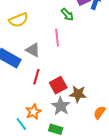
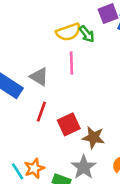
yellow semicircle: (19, 20) -> (68, 32), moved
gray star: (61, 106) -> (84, 167), moved
orange star: (33, 112) -> (34, 168), moved

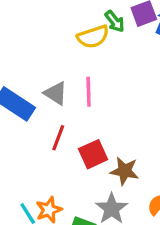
green arrow: (87, 34) -> (115, 21), moved
pink line: (72, 63) -> (89, 92), moved

